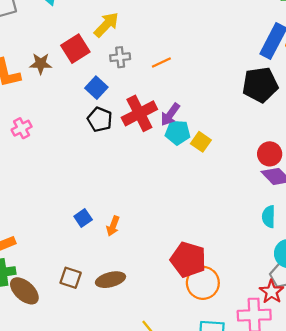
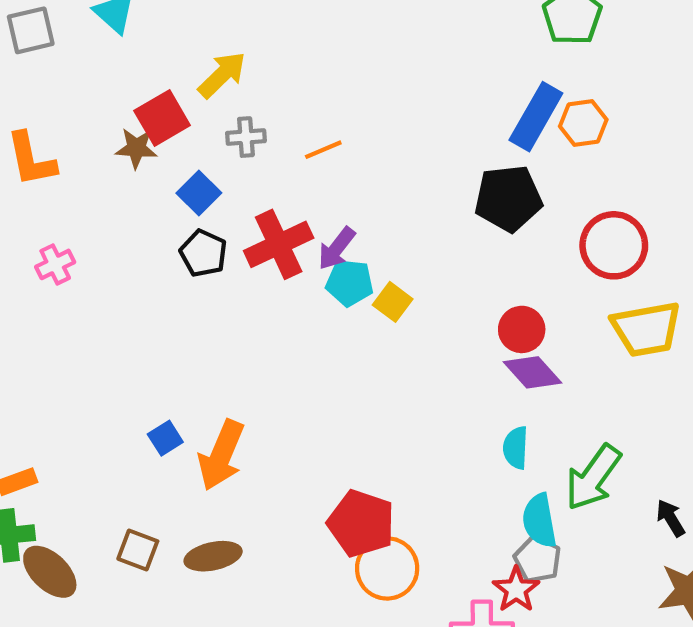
brown star: (41, 64) -> (136, 148), moved
orange arrow: (113, 226) -> (221, 455), size x1.8

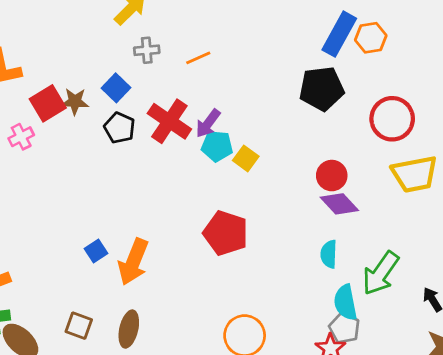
red square: (162, 118) -> (48, 103), moved
brown star: (136, 148) -> (75, 101), moved
red cross: (279, 244) -> (169, 121), turned -30
red pentagon: (361, 523) -> (226, 233), moved
brown ellipse: (213, 556) -> (129, 329), turned -64

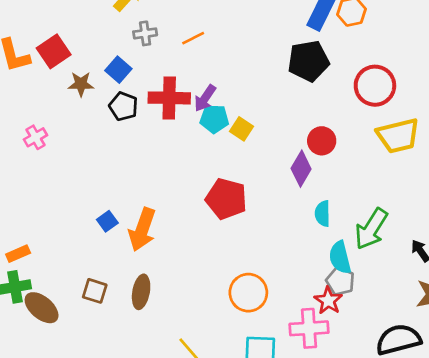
red square: (48, 103) -> (54, 51), moved
red cross: (169, 121) -> (169, 98), turned -30
pink cross: (21, 137) -> (36, 137), moved
purple diamond: (339, 204) -> (301, 169), moved, turned 76

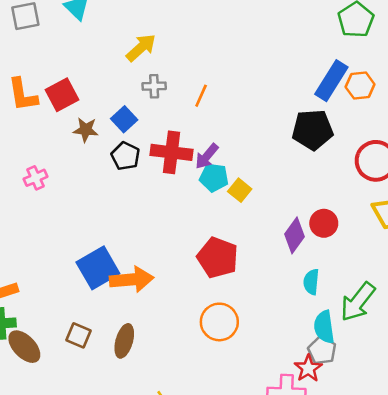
orange line: (193, 38) -> (201, 96), turned -45
red circle: (322, 141) -> (324, 223), moved
blue square: (107, 221) -> (98, 268), size x2.0
orange arrow: (142, 230) -> (132, 280), turned -120
orange circle: (248, 293) -> (219, 322), moved

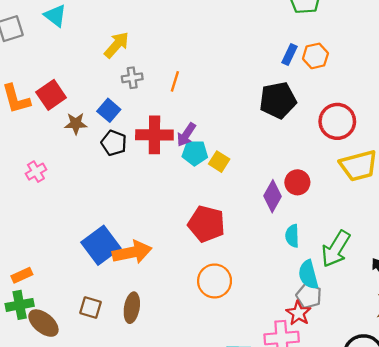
blue rectangle: (331, 81) -> (289, 55), size x0.6

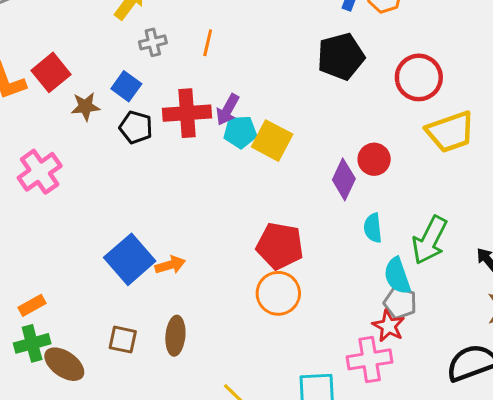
yellow square: (219, 162) -> (272, 141), size x1.5
pink cross: (36, 172) -> (40, 172), size x1.6
red pentagon: (206, 224) -> (280, 246), moved
orange arrow: (132, 252) -> (170, 265), size x0.6

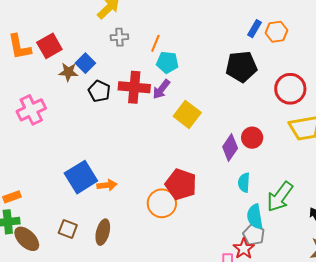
blue square: (126, 86) -> (85, 63), moved
cyan pentagon: (240, 132) -> (167, 62), moved
orange circle: (278, 293) -> (162, 203), moved

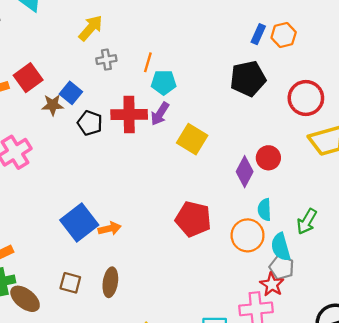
green arrow: (280, 197) -> (307, 221), size x0.7
orange circle: (162, 203) -> (248, 235), moved

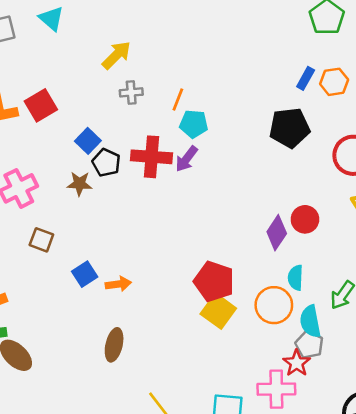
blue square: (71, 93) -> (88, 141), moved
brown star: (53, 105) -> (79, 184), moved
yellow square: (192, 139) -> (218, 311), moved
blue square: (79, 222) -> (85, 274), size x0.6
brown square: (70, 283) -> (41, 240), moved

